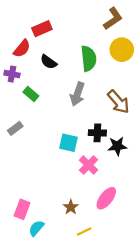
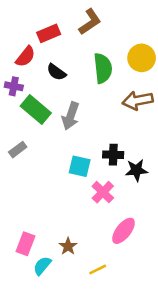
brown L-shape: (113, 19) -> (90, 22), moved
green rectangle: (31, 94) -> (36, 110), size x1.6
gray arrow: (77, 94) -> (71, 116), moved
brown arrow: (118, 102) -> (138, 100), moved, turned 120
brown star: (71, 207) -> (68, 246), moved

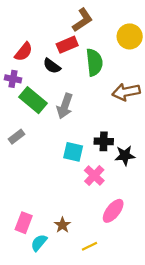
red rectangle: (49, 33) -> (67, 45), moved
yellow circle: (142, 58) -> (130, 36), moved

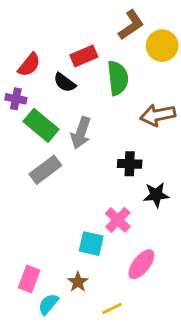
brown L-shape: (82, 20) -> (131, 25), moved
gray rectangle: (17, 137) -> (45, 170), moved, size x1.5
black cross: (104, 141) -> (130, 164), moved
cyan square: (73, 152) -> (91, 244), moved

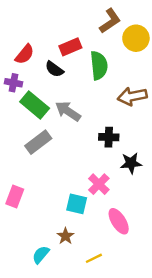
gray arrow: (81, 133) -> (68, 111), turned 105
pink ellipse: (141, 264) -> (119, 221), turned -70
pink rectangle: (29, 279) -> (15, 197), moved

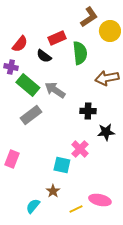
pink ellipse: (119, 221) -> (100, 200), moved, turned -45

